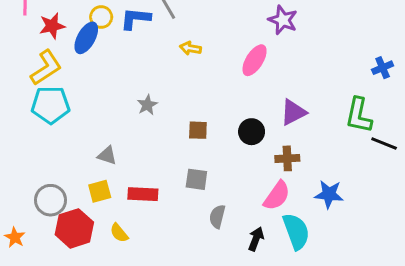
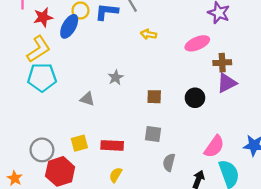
pink ellipse: (255, 60) -> (197, 43), turned 35
gray triangle: (107, 155) -> (87, 99), moved
brown cross: (287, 158) -> (222, 63), moved
yellow semicircle: (119, 233) -> (116, 175), moved, turned 70

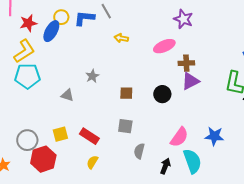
red rectangle: (112, 145) -> (89, 136), turned 30

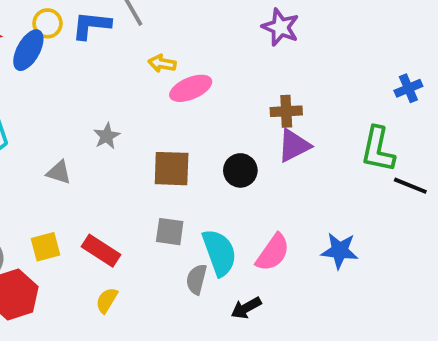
pink ellipse: (164, 46) -> (191, 88), moved
brown square: (126, 93) -> (172, 169), size x1.5
cyan semicircle: (192, 161) -> (219, 253), moved
black arrow: (165, 166) -> (246, 308), turned -140

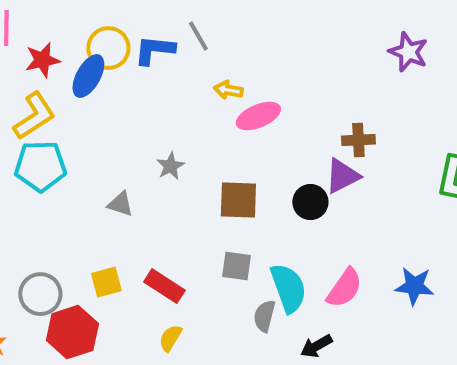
yellow circle: (47, 23) -> (108, 48), size x1.4
purple star: (280, 27) -> (408, 52), moved
purple triangle: (294, 146) -> (342, 176), moved

